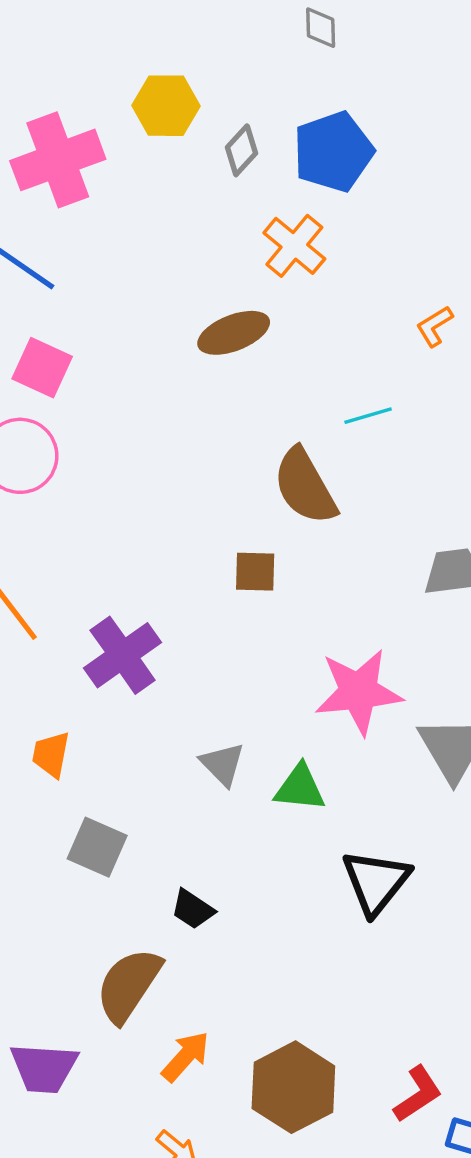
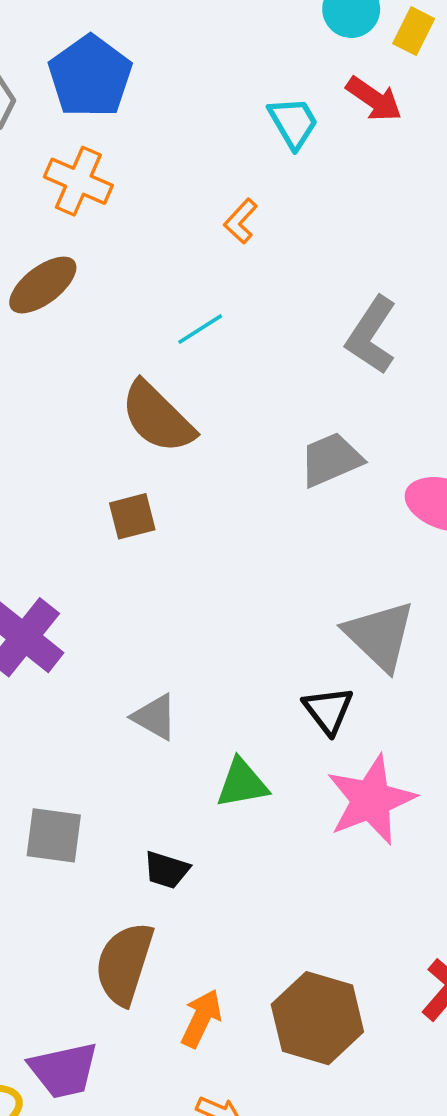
pink star: (359, 692) -> (371, 800), moved
green triangle: (300, 788) -> (242, 783), moved
black triangle: (376, 882) -> (328, 710), moved, size x0.7

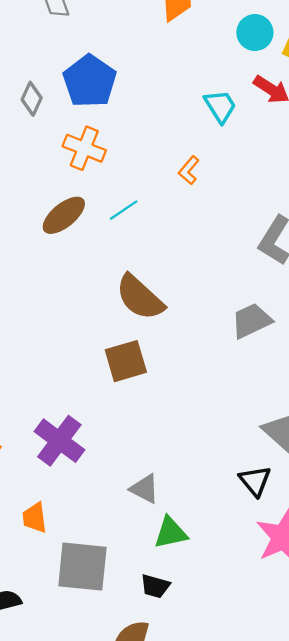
cyan line: (200, 329) -> (124, 210), moved
brown square: (132, 516) -> (126, 361), size x1.4
green triangle: (242, 783) -> (171, 533), moved
gray square: (54, 835) -> (82, 567), size x1.4

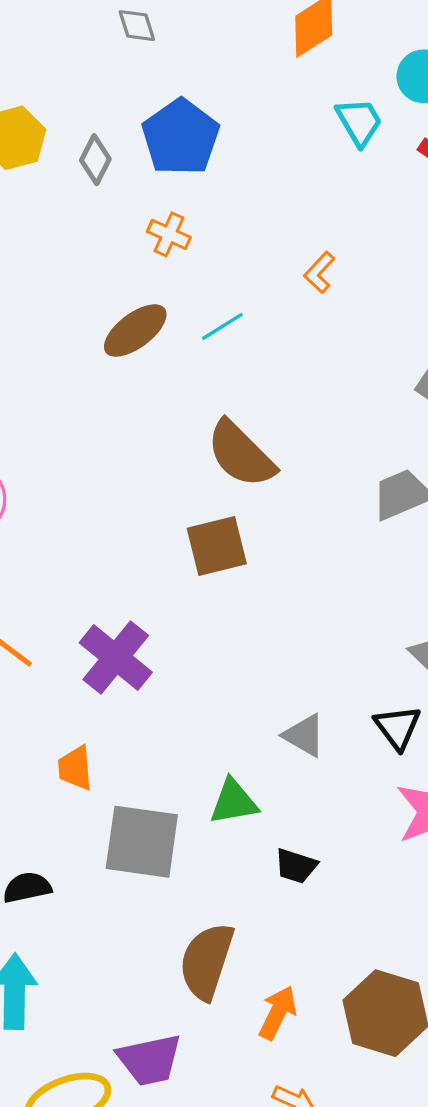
cyan trapezoid: (220, 106) -> (359, 122), moved
orange cross: (84, 148) -> (169, 234), size x0.7
gray triangle: (144, 489) -> (304, 735), moved
green triangle: (171, 533) -> (234, 802), moved
black trapezoid: (155, 586) -> (296, 866), moved

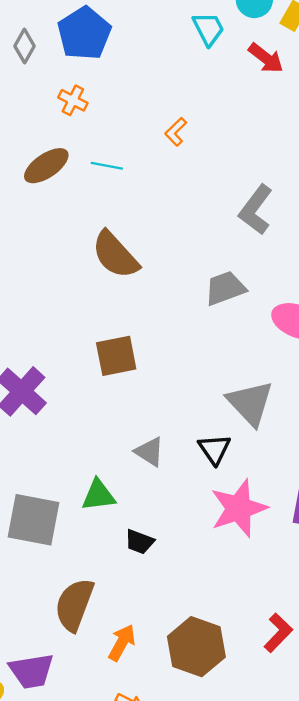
cyan line: (222, 326) -> (107, 166), turned 40
brown square: (217, 546) -> (116, 356), moved

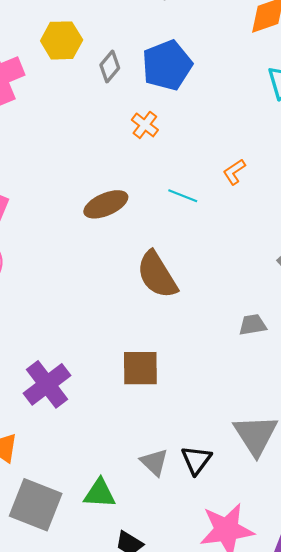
brown ellipse: (46, 166) -> (106, 204), moved
cyan line: (107, 166) -> (183, 196), moved
gray trapezoid: (225, 288) -> (253, 325), size x0.7
black triangle: (214, 449) -> (196, 460), moved

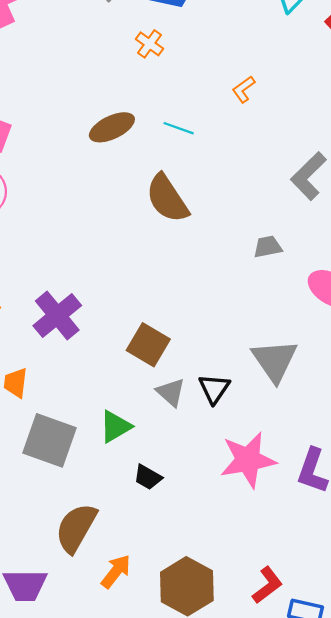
cyan line: (183, 196) -> (179, 128), moved
brown square: (140, 368) -> (148, 345), moved, turned 33
green triangle: (100, 493) -> (115, 427), turned -32

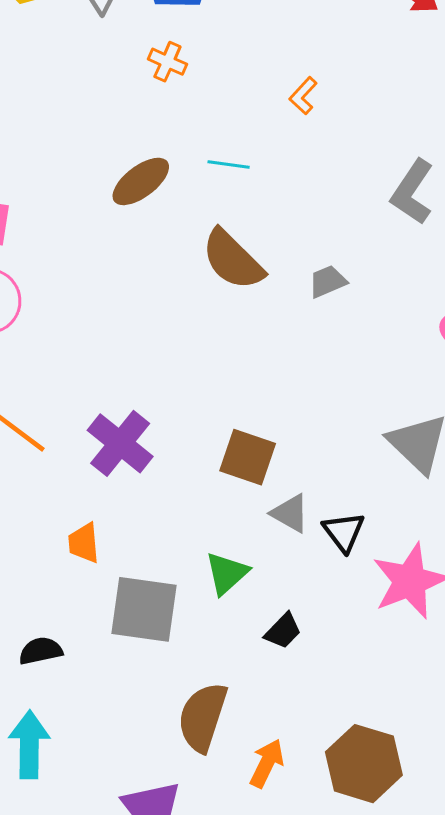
gray trapezoid: (268, 247) -> (328, 281), moved
black triangle: (214, 389) -> (344, 532), moved
black trapezoid: (148, 477) -> (283, 631), turned -64

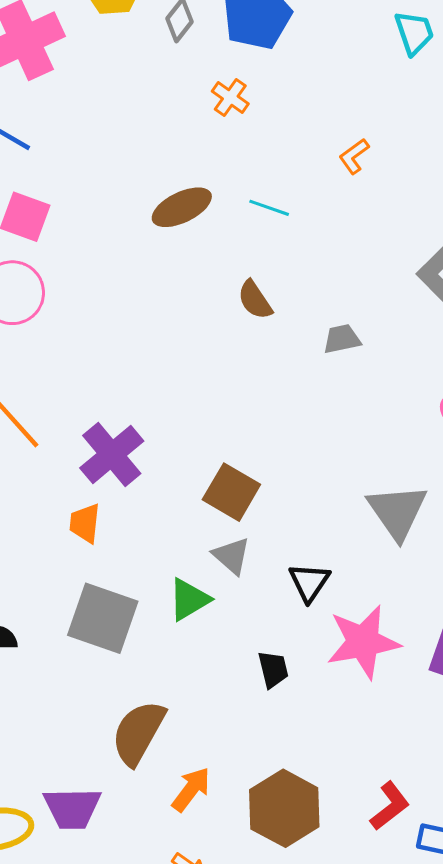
brown semicircle: (233, 260) -> (255, 300), size x0.6
gray triangle: (290, 513) -> (232, 556), moved
orange trapezoid: (84, 543) -> (85, 523), moved
black trapezoid: (283, 631) -> (273, 669), moved, turned -69

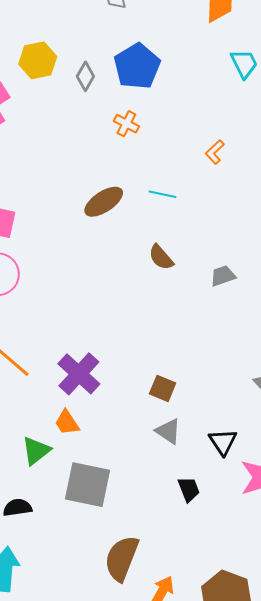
brown square: (231, 492) -> (163, 388), size x0.7
orange trapezoid: (85, 523) -> (67, 422), turned -32
green triangle: (189, 599) -> (36, 451), moved
black trapezoid: (273, 669) -> (189, 489), moved

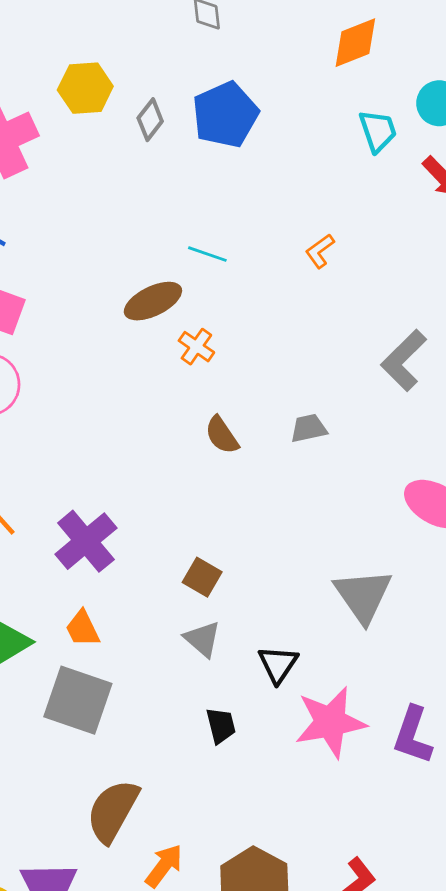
orange cross: (126, 124) -> (196, 347), moved
cyan line: (162, 194) -> (207, 254), moved
brown semicircle: (161, 257) -> (222, 435), moved
orange trapezoid: (67, 422) -> (83, 629), moved

